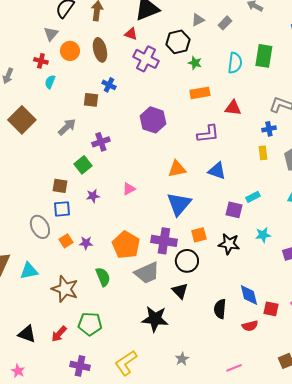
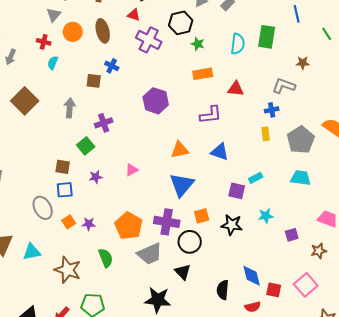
gray arrow: (67, 127) -> (70, 108), turned -42

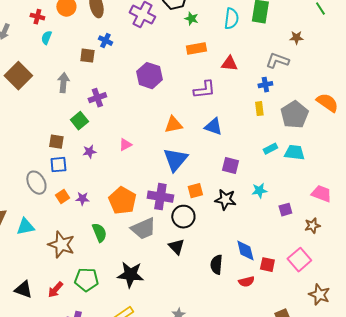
cyan rectangle: (256, 178) -> (270, 149), moved
black star: (158, 300) -> (130, 275), moved

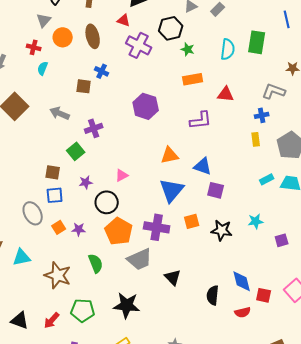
gray arrow: (63, 83) -> (60, 113), turned -72
blue triangle: (213, 127) -> (203, 166), moved
purple square: (230, 166) -> (216, 190), moved
black circle: (183, 217) -> (107, 202), moved

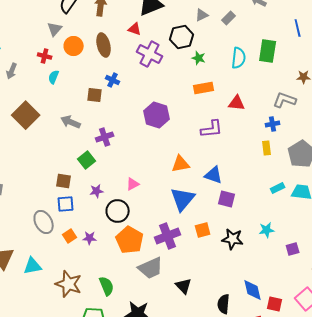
purple cross: (157, 227) -> (168, 236), turned -30
green semicircle: (96, 263) -> (107, 286), moved

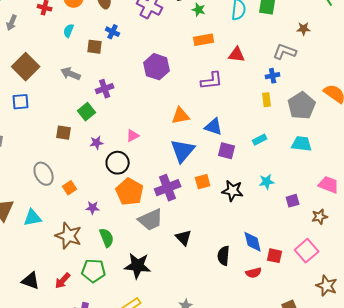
cyan semicircle: (54, 77) -> (69, 31), moved
cyan rectangle: (278, 188) -> (260, 140), moved
blue square: (66, 204) -> (21, 102), moved
purple star: (90, 238) -> (93, 208), moved

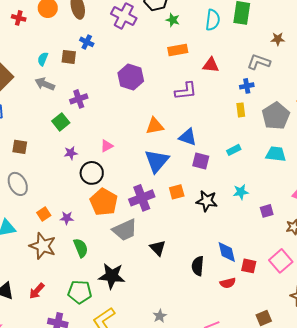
cyan semicircle: (69, 31) -> (43, 59), moved
brown square: (64, 133) -> (20, 147), moved
orange square: (70, 188) -> (44, 214), moved
green pentagon: (94, 271) -> (80, 292), moved

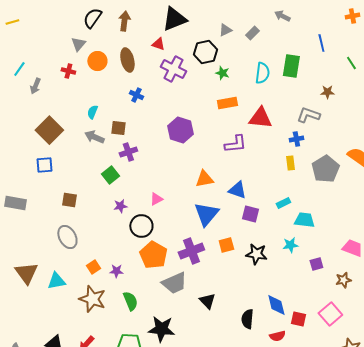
brown square: (69, 57) -> (118, 128), moved
red triangle: (211, 65) -> (260, 118), size x1.4
cyan trapezoid: (276, 154) -> (304, 220), moved

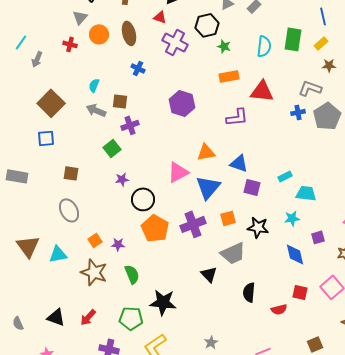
yellow rectangle: (290, 163) -> (321, 43), moved, turned 56
gray pentagon: (325, 169) -> (327, 116), moved
pink triangle: (156, 199) -> (178, 172), moved, size x1.6
gray trapezoid: (174, 283) -> (233, 253), moved
blue diamond: (276, 305) -> (295, 254), moved

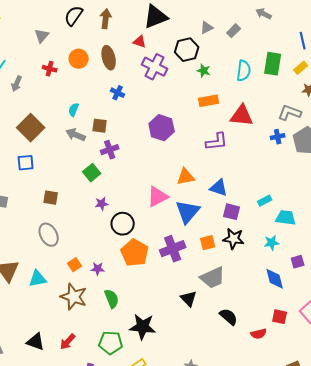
gray triangle: (80, 17) -> (42, 36), moved
black star: (258, 227) -> (234, 239), moved
black semicircle: (249, 292) -> (229, 317), turned 126

